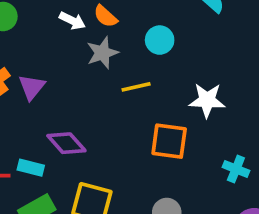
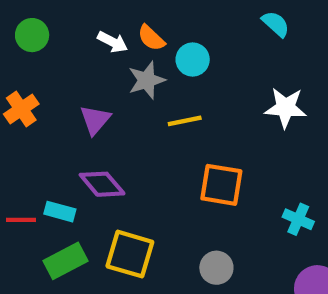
cyan circle: (160, 40) -> (193, 60), moved
purple triangle: (32, 87) -> (95, 120), moved
white star: (207, 100) -> (286, 108), moved

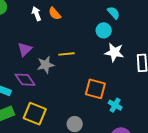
white arrow: (113, 42) -> (36, 14), turned -144
cyan circle: (193, 60) -> (104, 30), moved
gray star: (147, 80) -> (46, 65), moved
orange square: (221, 185) -> (95, 89), moved

